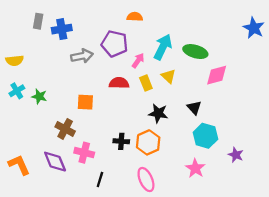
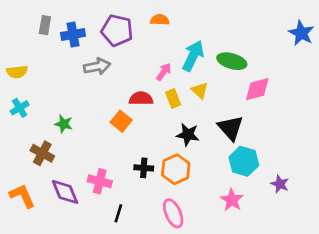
purple pentagon: (115, 44) -> (117, 30), moved
green star: (39, 96) -> (64, 124), moved
orange square: (85, 102) -> (121, 121), moved, turned 36
black triangle: (194, 108) -> (231, 128), size x1.5
brown cross: (65, 129) -> (42, 153), moved

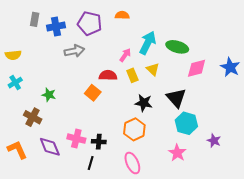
blue star: (301, 33) -> (230, 67), moved
black cross: (144, 168) -> (99, 142), moved

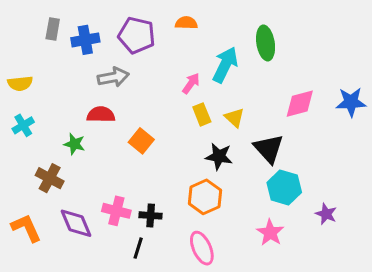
green ellipse: (177, 47) -> (266, 43), moved, turned 65
blue star: (230, 67) -> (351, 102), turned -30
yellow triangle: (153, 69) -> (234, 118), moved
red semicircle: (108, 75) -> (101, 114), moved

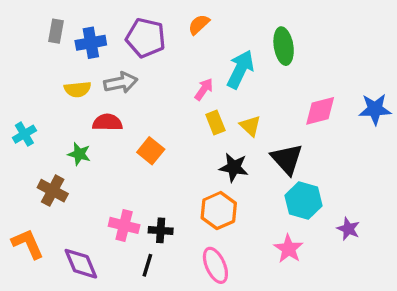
orange semicircle: (186, 23) -> (199, 24), turned -45
yellow semicircle: (20, 83) -> (78, 89), moved
purple diamond: (76, 223) -> (81, 264), moved

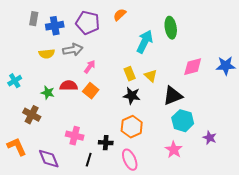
pink arrow: (204, 89) -> (90, 67), moved
red semicircle: (107, 122) -> (69, 86), moved
black triangle: (287, 159) -> (173, 96), turned 50
black star: (234, 167) -> (132, 96), moved
black cross: (161, 230) -> (106, 143), moved

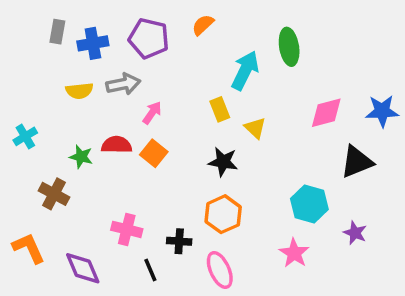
yellow rectangle: (130, 74) -> (220, 109), moved
black triangle: (173, 96) -> (357, 162), moved
black line: (89, 160) -> (150, 270), turned -40

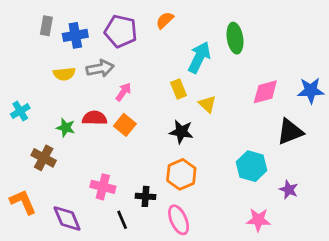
pink star: (294, 253) -> (258, 220), moved, turned -30

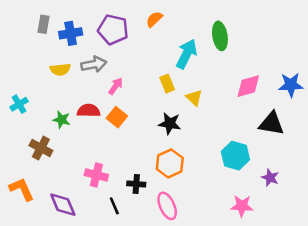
black triangle: (290, 132) -> (271, 123), turned 32

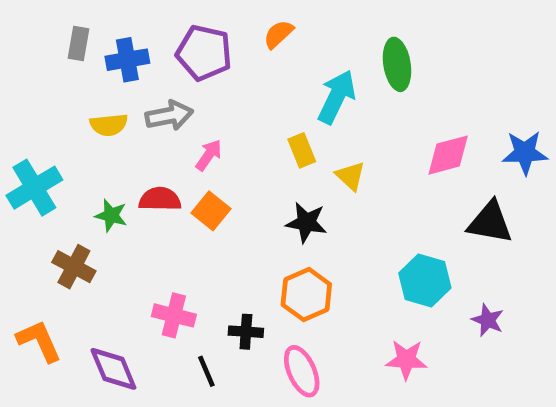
cyan cross: (19, 104) -> (34, 188), size x1.6
pink star: (242, 206) -> (406, 360), moved

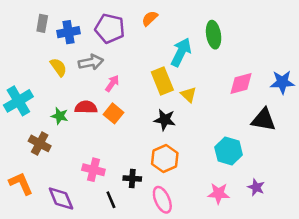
yellow semicircle: (109, 125) -> (58, 67), turned -120
yellow rectangle: (302, 150) -> (162, 81), size x1.5
purple star: (488, 320) -> (256, 187), moved

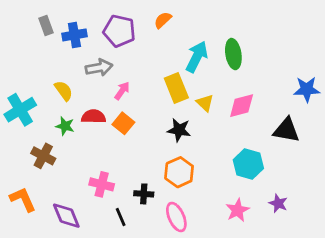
gray rectangle: (42, 23) -> (46, 25), turned -30
green ellipse: (214, 35) -> (233, 54), moved
yellow semicircle: (58, 67) -> (64, 91), moved
pink diamond: (241, 83) -> (242, 106), moved
pink star: (219, 193) -> (237, 210), turned -30

